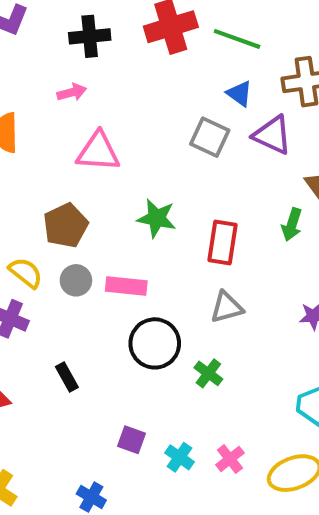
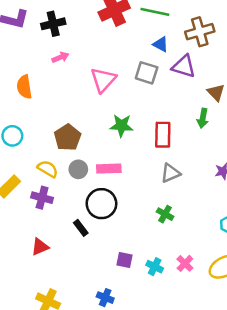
black cross: (90, 36) -> (53, 24), moved
pink triangle: (98, 152) -> (103, 80), moved, turned -44
black circle: (155, 343) -> (101, 204), moved

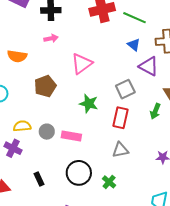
gray square: (147, 73) -> (125, 89), moved, turned 36
orange semicircle: (24, 87) -> (17, 56), turned -84
brown pentagon: (68, 137) -> (45, 86), moved
yellow semicircle: (48, 169) -> (22, 126), turned -48
black circle: (101, 204) -> (79, 173), moved

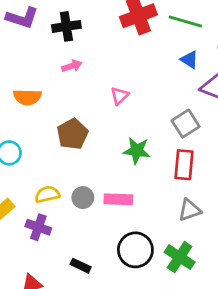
pink triangle: (82, 64) -> (120, 96), size x0.6
black rectangle: (39, 179) -> (81, 266), turned -32
green cross: (109, 182) -> (180, 257), size x1.5

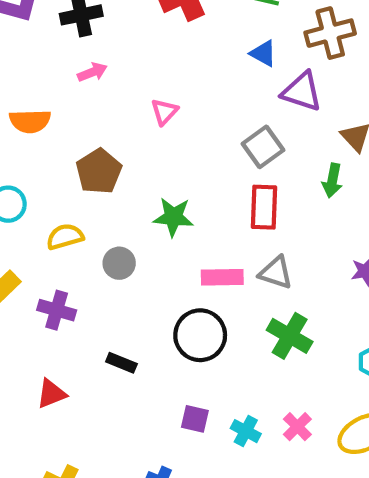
green star: (137, 151) -> (173, 217), moved
yellow semicircle: (47, 194) -> (65, 237), moved
pink rectangle: (118, 199) -> (222, 277), moved
gray triangle: (190, 210) -> (276, 273), turned 40
green cross: (180, 257) -> (290, 336), moved

